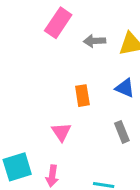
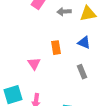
pink triangle: (61, 132) -> (34, 64), moved

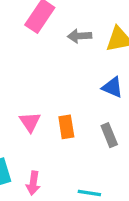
orange rectangle: (56, 48) -> (66, 127), moved

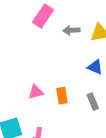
pink triangle: (30, 122) -> (36, 92), turned 49

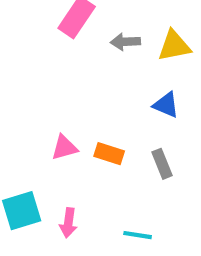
orange rectangle: (62, 96) -> (109, 154), turned -63

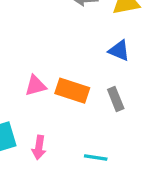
orange rectangle: (109, 154) -> (72, 91), size x1.4

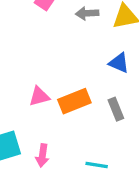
orange rectangle: (72, 91) -> (74, 101), turned -40

